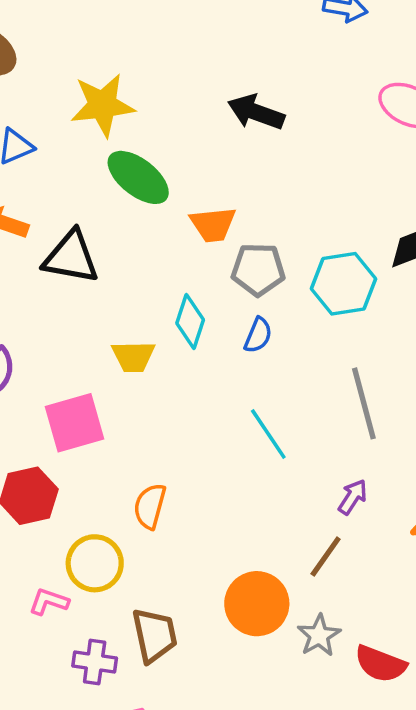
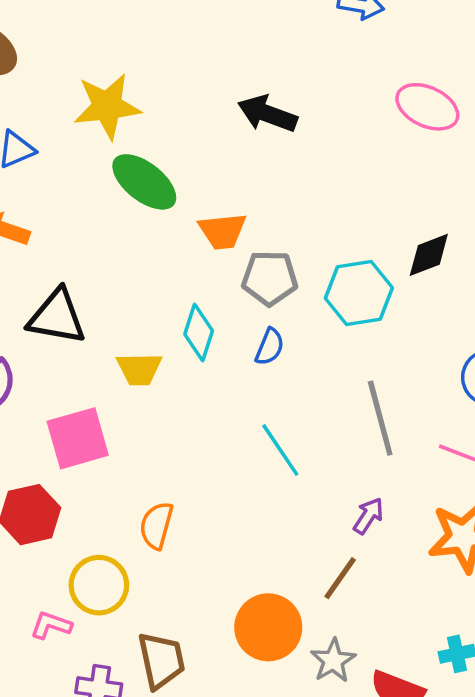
black triangle: (71, 257) -> (57, 317), moved

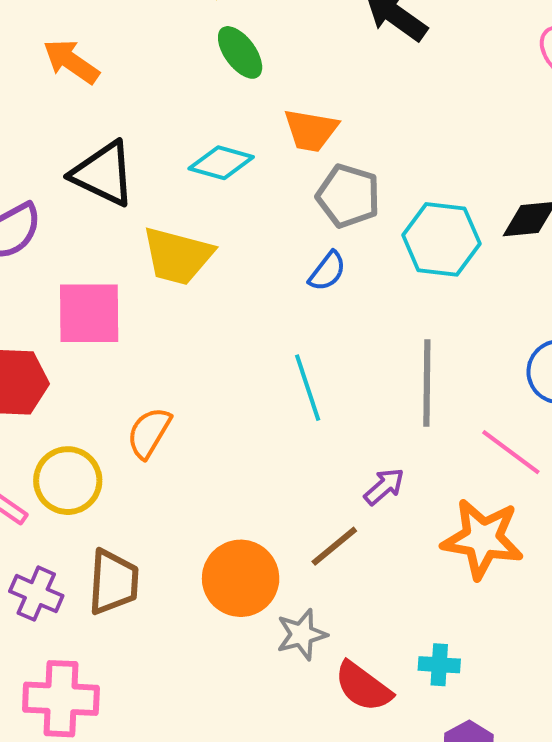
green ellipse: (144, 182) -> (240, 52), size x0.7
cyan diamond: (199, 333) -> (221, 163), moved, turned 72
yellow trapezoid: (139, 369) -> (178, 256), size x1.4

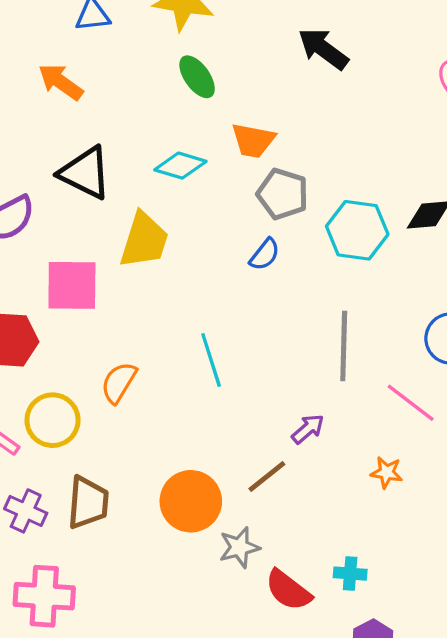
yellow trapezoid: (178, 256) -> (144, 240), turned -88
cyan line: (308, 388) -> (211, 360), moved
orange star: (482, 539) -> (387, 472), size x0.5

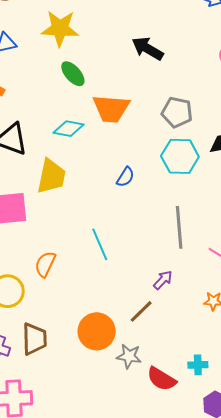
orange trapezoid: (253, 140) -> (111, 109), size x1.4
gray pentagon: (283, 194) -> (177, 112), moved
gray star: (239, 547) -> (129, 356), turned 30

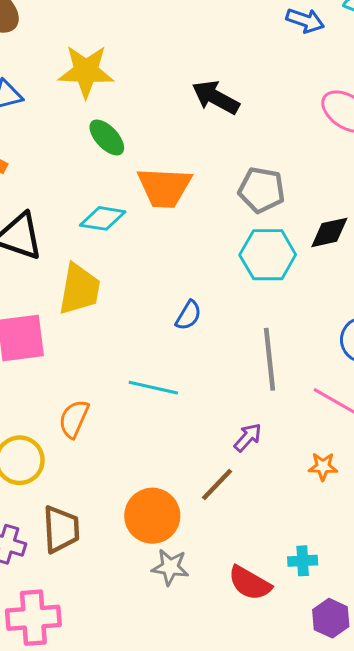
blue semicircle: (125, 177) -> (188, 315), moved
cyan line: (100, 244) -> (153, 388), turned -52
gray star: (129, 356) -> (170, 567), moved

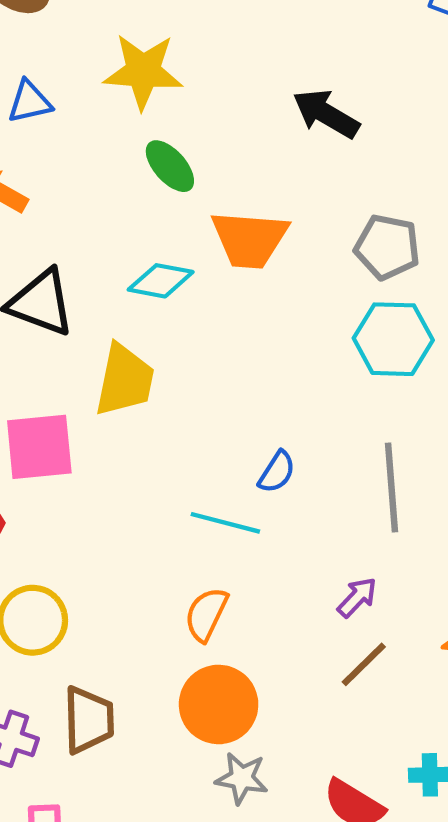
blue semicircle: (188, 315) -> (277, 472), moved
orange semicircle: (74, 419) -> (206, 614), moved
brown line: (217, 485) -> (364, 664), moved

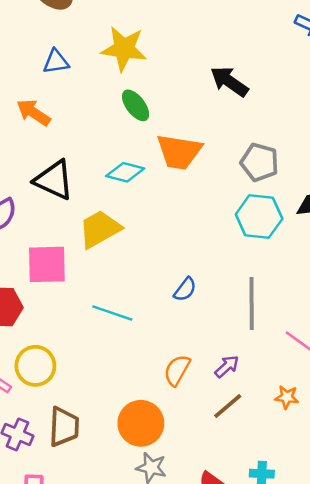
yellow trapezoid: (125, 380) -> (100, 229), turned -135
cyan line: (225, 523) -> (112, 313), moved
orange semicircle: (206, 614) -> (177, 370), moved

